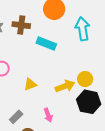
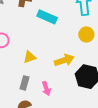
yellow circle: (85, 79) -> (86, 34), moved
gray rectangle: (16, 117) -> (25, 83), moved, turned -32

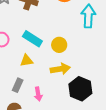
cyan rectangle: (47, 17) -> (32, 39), moved
yellow circle: (86, 34) -> (59, 45), moved

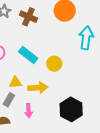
yellow triangle: (27, 61) -> (15, 82), moved
yellow arrow: (60, 69) -> (38, 88), moved

